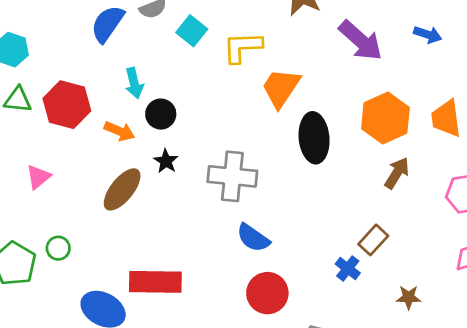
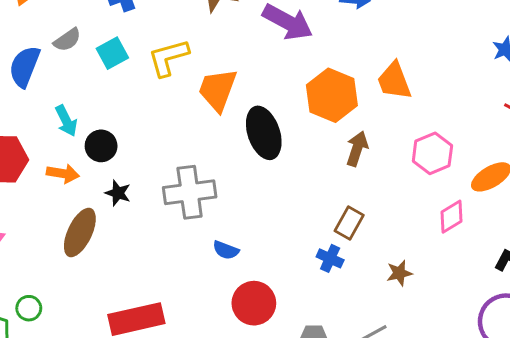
cyan square: (192, 31) -> (112, 53), turned 36
blue semicircle: (253, 238) -> (226, 250), size x0.7

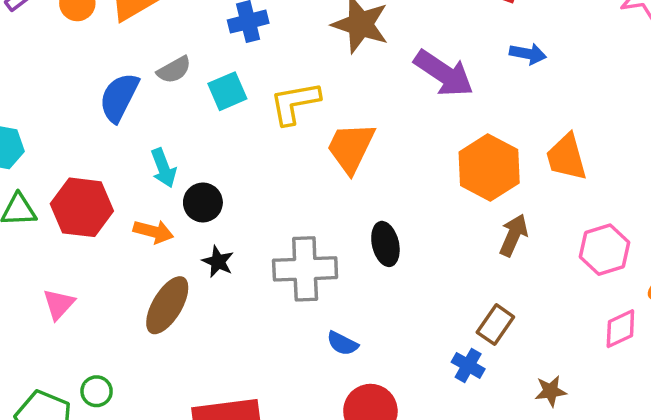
black ellipse: (264, 133) -> (385, 244), moved, size x0.7

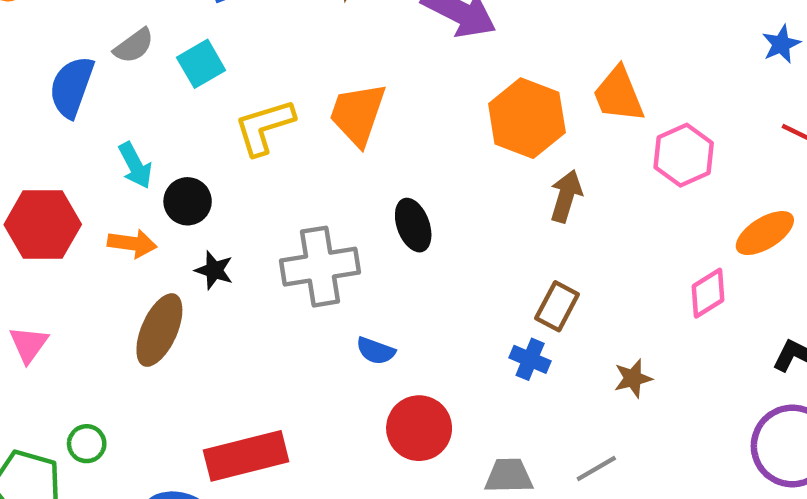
yellow L-shape: (295, 103) -> (264, 127), moved
pink hexagon: (605, 250) -> (684, 155), moved

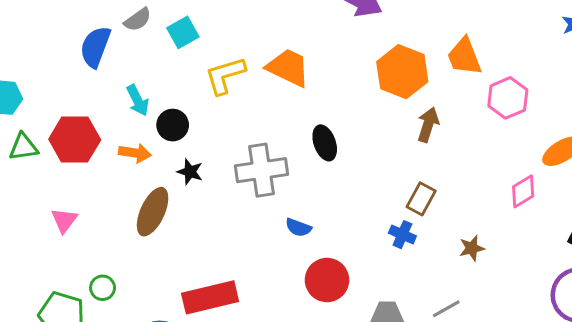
orange trapezoid: (358, 114) -> (288, 68), turned 96

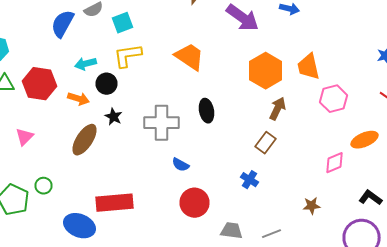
yellow L-shape: (225, 75) -> (128, 56), moved
cyan arrow: (138, 100) -> (86, 64), turned 95
brown rectangle: (421, 199) -> (266, 143), moved
brown star: (472, 248) -> (312, 206), moved

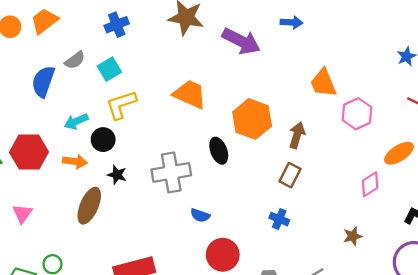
orange hexagon: (266, 71) -> (252, 119), moved

